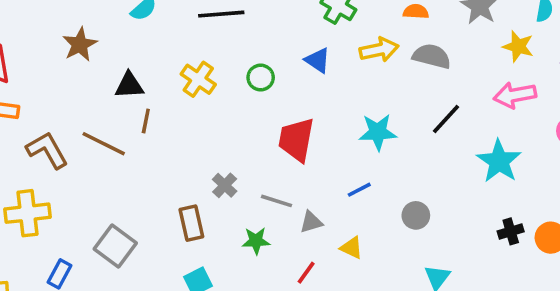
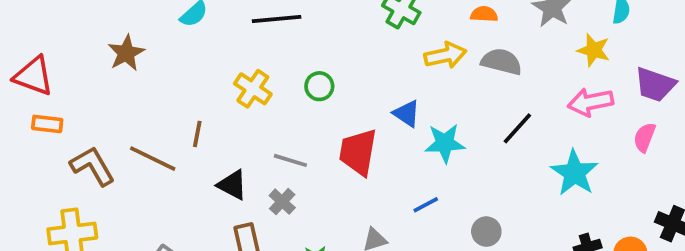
blue triangle: (318, 60) -> (407, 114), moved
black triangle: (129, 85) -> (232, 185), moved, turned 32
gray line: (276, 201) -> (290, 160), moved

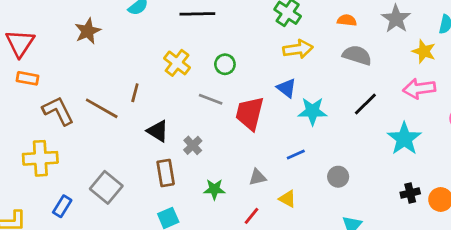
yellow arrow: (445, 55) -> (298, 49), moved
red triangle: (34, 76) -> (20, 43), turned 40
gray line: (290, 160) -> (211, 99), moved

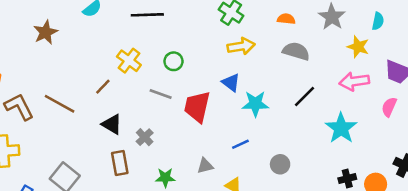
brown line: (135, 93) -> (103, 87), moved, turned 30

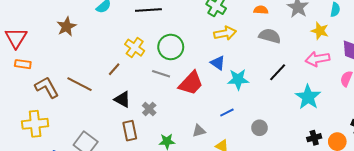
green circle: (174, 61) -> (171, 47), size x1.6
red trapezoid: (197, 107) -> (191, 83), turned -148

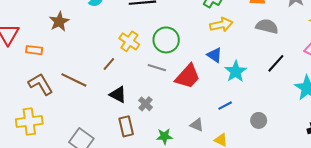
orange rectangle: (23, 64) -> (34, 50), moved
cyan star: (238, 79) -> (236, 71), turned -30
gray triangle: (199, 131) -> (197, 125), turned 40

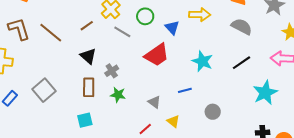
green circle: (166, 40) -> (145, 16), size x0.7
blue triangle: (215, 55) -> (172, 28), moved
gray line: (157, 68) -> (122, 32), moved
cyan star: (236, 71) -> (202, 61), turned -30
green star: (164, 136) -> (118, 95), moved

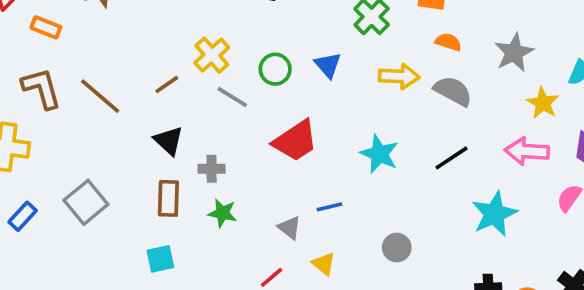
yellow arrow: (200, 15) -> (399, 76), moved
blue triangle: (172, 28) -> (328, 65), moved
gray cross: (112, 71) -> (212, 169), turned 32
blue line: (185, 90) -> (329, 207), moved

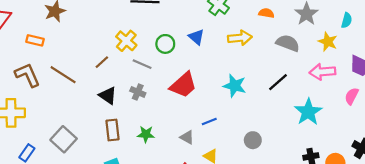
orange rectangle: (46, 27) -> (35, 40), moved
gray semicircle: (453, 91) -> (288, 43), moved
gray cross: (212, 169) -> (138, 92), moved, turned 32

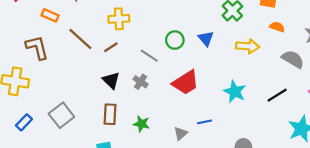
yellow cross: (126, 41) -> (119, 19), moved, turned 36
brown line: (63, 75) -> (80, 39), moved
gray triangle: (187, 137) -> (181, 133), turned 40

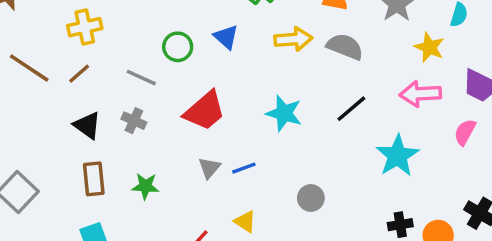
gray semicircle: (293, 59) -> (345, 47), moved
gray triangle: (181, 133) -> (209, 168), moved

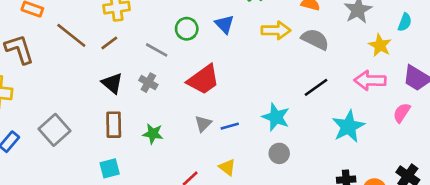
cyan star: (284, 113) -> (276, 117), moved

